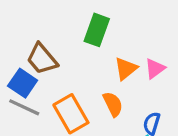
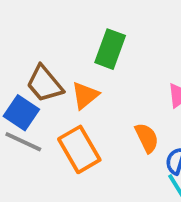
orange triangle: (126, 69) -> (85, 95), moved
orange semicircle: (113, 104) -> (147, 138), moved

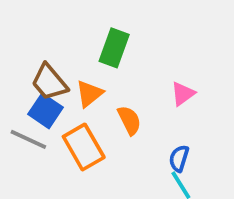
blue square: (21, 113) -> (46, 111), moved
orange semicircle: (147, 138) -> (129, 120), moved

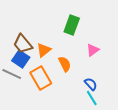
green rectangle: (114, 48) -> (72, 25), moved
blue semicircle: (179, 158) -> (91, 84), turned 120

